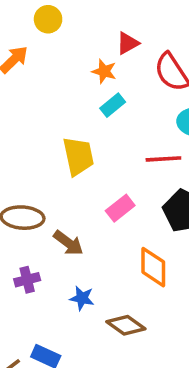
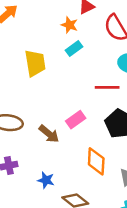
yellow trapezoid: (78, 156) -> (35, 63), moved
brown arrow: (68, 243) -> (49, 134), moved

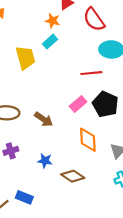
cyan rectangle: (74, 49) -> (50, 42), moved
pink rectangle: (76, 120) -> (78, 104), moved

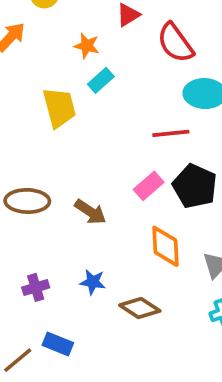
orange star: (53, 21) -> (87, 46), moved
purple cross: (11, 151) -> (36, 287), moved

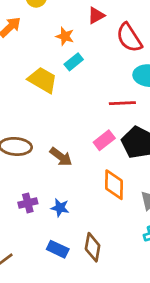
yellow trapezoid: (59, 108) -> (42, 80), turned -48
purple cross: (36, 287) -> (28, 203), moved
brown diamond: (140, 308) -> (93, 247), moved, turned 64
blue rectangle: (58, 344) -> (58, 249), moved

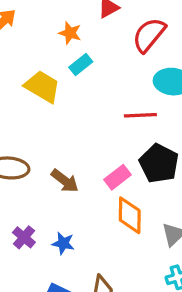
red semicircle: (129, 38) -> (149, 35), turned 72
pink rectangle: (104, 140) -> (117, 177), moved
purple cross: (28, 203) -> (24, 237), turned -36

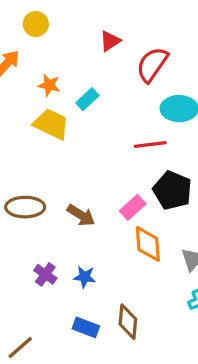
orange star: (70, 33) -> (49, 85), moved

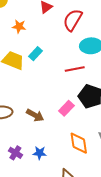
orange star: (49, 85) -> (19, 26), moved
cyan rectangle: (87, 99) -> (36, 54), moved
orange diamond: (148, 244) -> (79, 143), moved

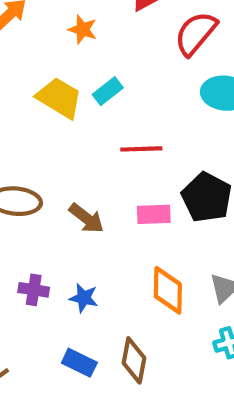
red line: (75, 69) -> (141, 149), moved
pink rectangle: (66, 108) -> (154, 214), turned 35
purple cross: (15, 153) -> (34, 290), turned -32

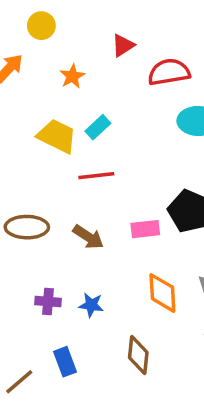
orange star: (83, 29) -> (72, 76), turned 30
red semicircle: (196, 33) -> (169, 72), turned 45
red line: (141, 149) -> (96, 176), moved
blue rectangle: (79, 363) -> (65, 362), moved, turned 48

